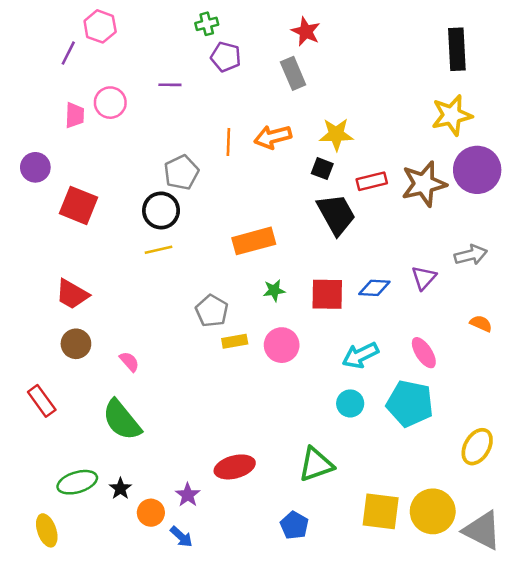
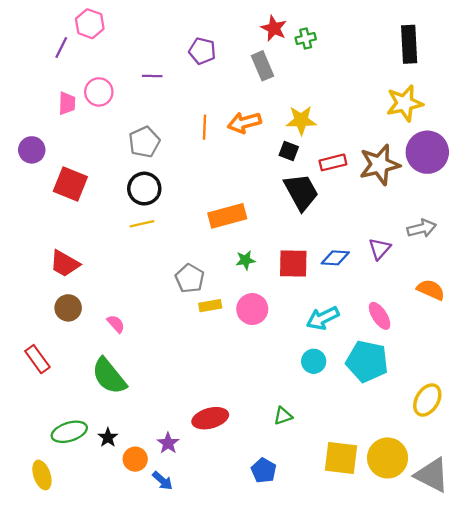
green cross: (207, 24) -> (306, 39), moved
gray pentagon: (181, 172) -> (144, 142), moved
orange semicircle: (481, 323) -> (431, 290), size x1.4
green triangle: (316, 464) -> (283, 416), size x0.6

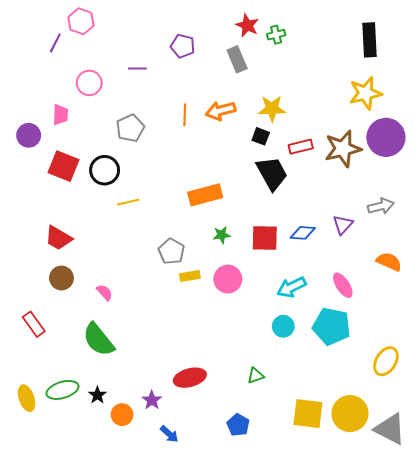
pink trapezoid: (67, 103) -> (60, 115), moved
black circle: (144, 189) -> (105, 170), moved
yellow ellipse: (42, 475) -> (27, 398), moved
blue arrow: (162, 481) -> (169, 434), moved

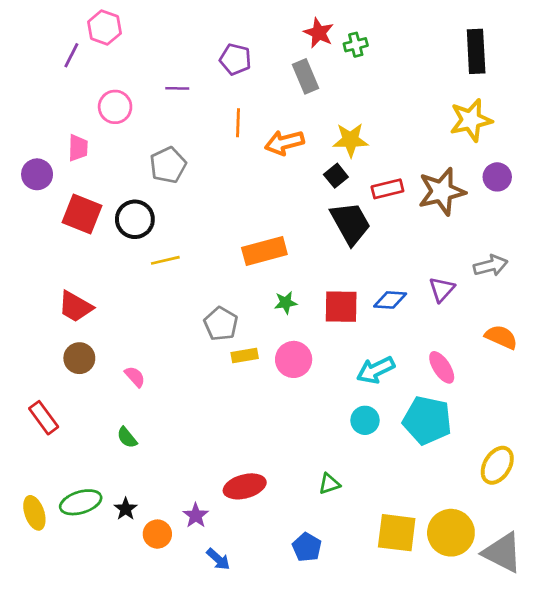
orange line: (185, 115) -> (238, 123), moved
black square: (261, 136) -> (336, 176), turned 30
purple circle: (386, 137) -> (497, 177), size x0.6
green semicircle: (98, 340) -> (127, 437), size x0.5

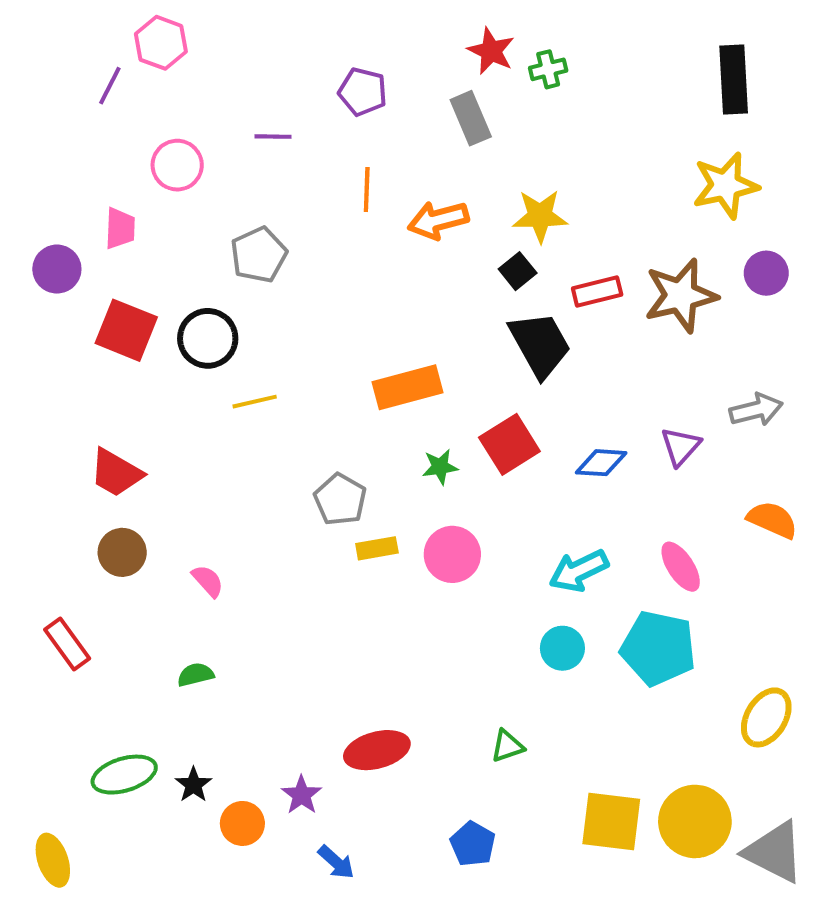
red square: (341, 307) -> (509, 444), moved, turned -33
green semicircle: (127, 437) -> (196, 675), turned 115
yellow ellipse: (34, 513) -> (53, 860), moved

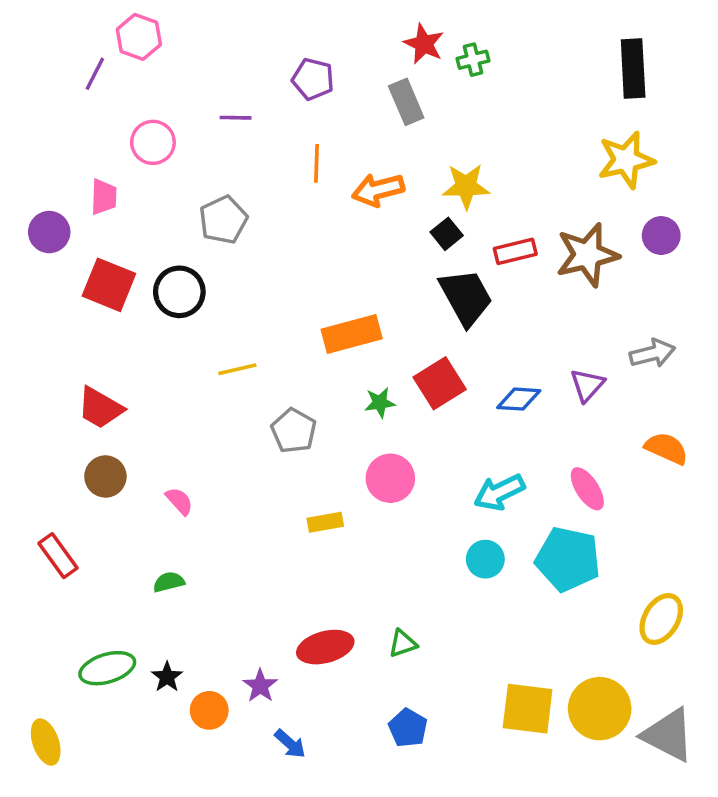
yellow line: (255, 402) -> (237, 369), moved
yellow rectangle: (377, 548) -> (325, 522), moved
green triangle: (507, 746) -> (403, 644), moved

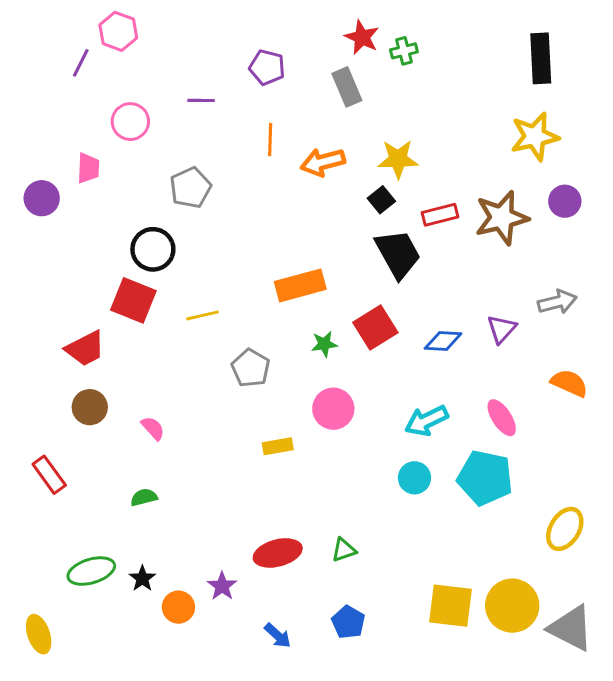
red square: (109, 285) -> (133, 300), moved
red trapezoid: (100, 408) -> (85, 349), turned -57
blue arrow: (290, 744) -> (278, 636), moved

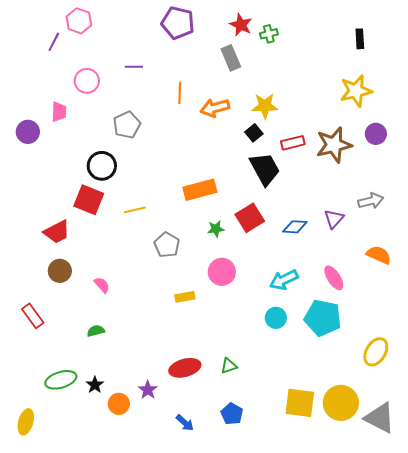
black rectangle: (541, 58) -> (360, 39), size x0.6
purple pentagon: (267, 67) -> (178, 23), moved, size x1.4
yellow ellipse: (39, 634) -> (26, 422), turned 35

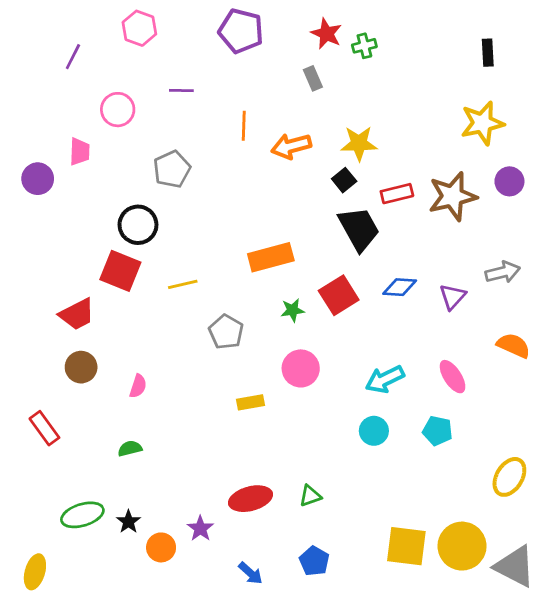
pink hexagon: (79, 21) -> (139, 28), moved
gray rectangle: (231, 58) -> (313, 78), size x0.7
blue diamond: (295, 227) -> (400, 287), moved
pink semicircle: (102, 285) -> (138, 386), turned 60
cyan pentagon: (323, 318) -> (438, 431), size x0.6

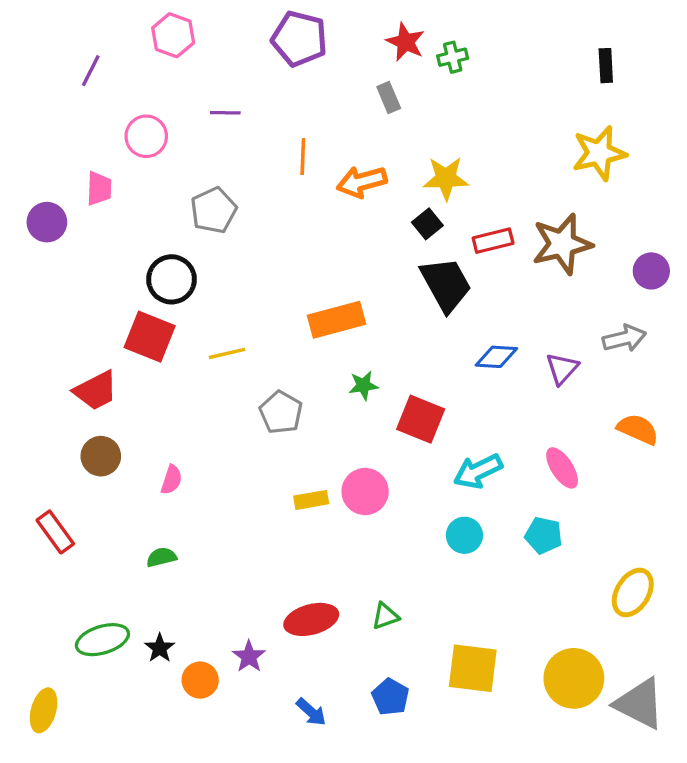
purple circle: (509, 181) -> (651, 271), moved
red square: (339, 295) -> (421, 419), moved, turned -36
pink circle: (301, 368) -> (365, 491), moved
yellow square: (406, 546) -> (473, 668), moved

